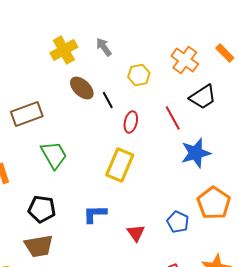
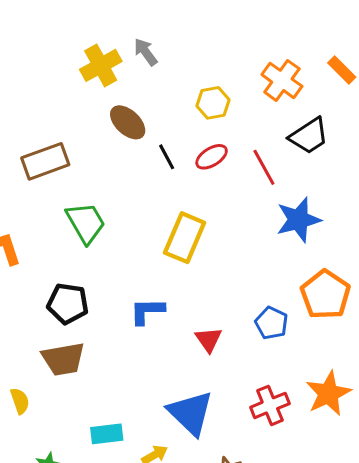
gray arrow: (104, 47) -> (146, 52), moved
black line: (108, 100) -> (167, 157), moved
red ellipse: (131, 122) -> (212, 157), moved, turned 45

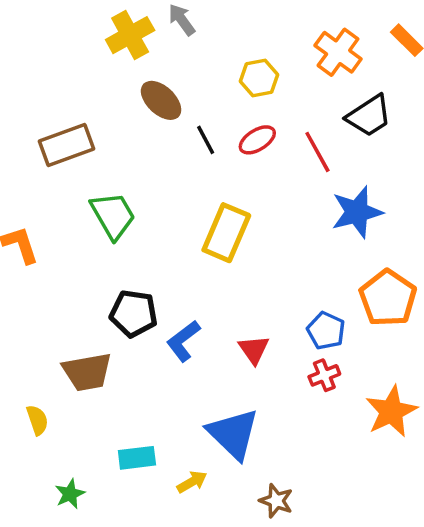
black pentagon: (68, 304) -> (134, 313), moved
blue L-shape: (147, 311) -> (183, 341), moved, turned -36
red cross: (270, 405) -> (324, 375), moved, size x0.7

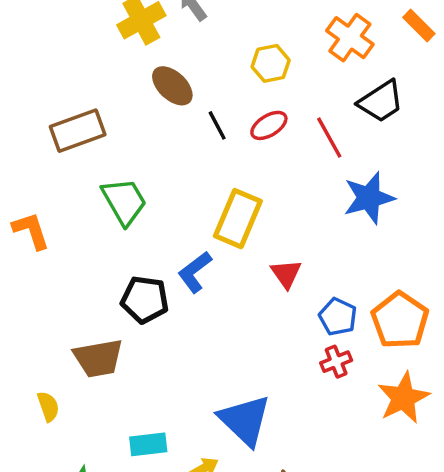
orange pentagon: (388, 298) -> (400, 320), moved
blue L-shape: (183, 341) -> (195, 272), moved
red triangle: (254, 350) -> (286, 274), moved

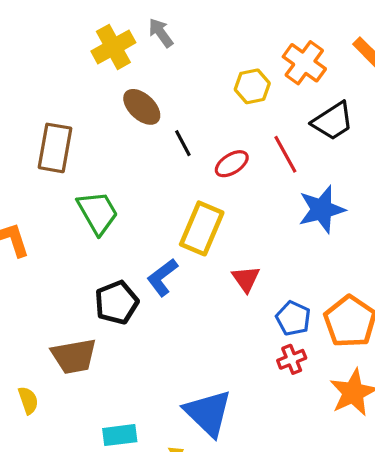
yellow hexagon: (271, 63) -> (252, 86), moved
red ellipse: (269, 125) -> (232, 164), moved
brown rectangle: (78, 131) -> (55, 148), turned -60
black pentagon: (145, 300) -> (117, 303), turned -30

